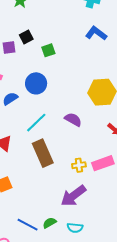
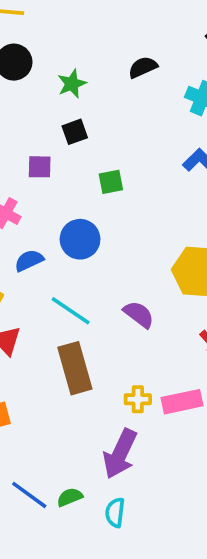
black square: (26, 37) -> (75, 132), moved
cyan line: (36, 123) -> (71, 311), turned 70
purple arrow: (73, 196) -> (120, 454), turned -36
cyan semicircle: (75, 228) -> (115, 513), turned 84

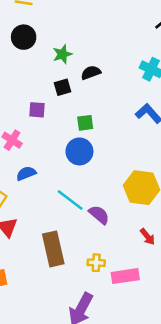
black semicircle: (143, 67) -> (91, 73), moved
blue circle: (80, 239) -> (79, 151), moved
cyan line: (71, 311) -> (70, 200), moved
yellow cross: (138, 399) -> (96, 263), moved

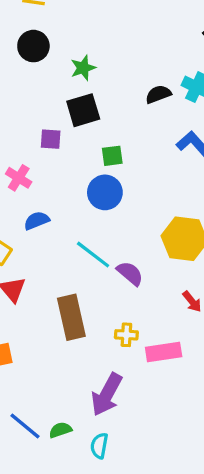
black semicircle: (91, 73) -> (158, 94), moved
black square: (62, 87) -> (83, 110), size x1.5

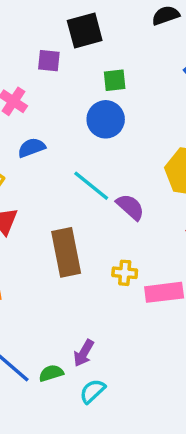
purple arrow: (107, 394) -> (84, 353), moved, size x0.6
cyan semicircle: (99, 446) -> (92, 391), turned 35

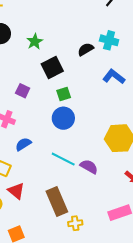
black square: (85, 30) -> (52, 68), moved
purple square: (49, 61) -> (23, 91), turned 32
yellow cross: (125, 273) -> (75, 223), moved

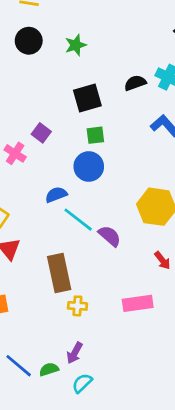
green star: (35, 42) -> (76, 45), moved
purple square: (23, 91) -> (41, 133), moved
blue semicircle: (23, 144) -> (56, 195), moved

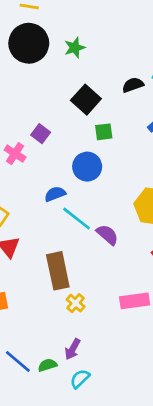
black circle: (29, 41) -> (29, 43), size x1.5
black square: (87, 98) -> (86, 100), turned -32
green square: (95, 135) -> (104, 132), moved
yellow cross: (77, 306) -> (76, 303), turned 36

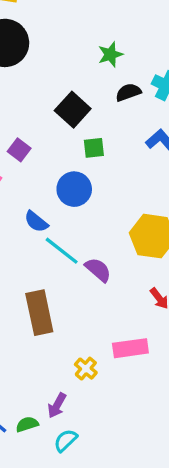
green star: (75, 48) -> (110, 54), moved
blue semicircle: (55, 194) -> (36, 222), turned -120
yellow cross: (76, 303) -> (86, 369), moved

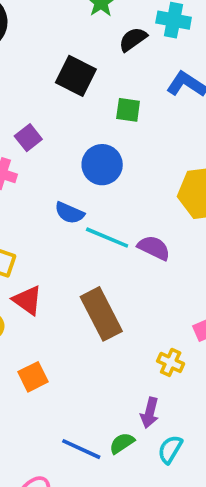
green square: (94, 148) -> (128, 110), moved, turned 30
purple square: (19, 150) -> (28, 138), turned 30

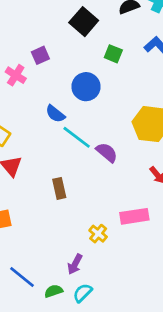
brown rectangle: (101, 314) -> (59, 188), size x0.6
green semicircle: (122, 443) -> (54, 291), moved

